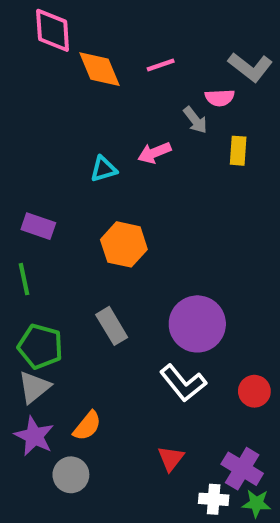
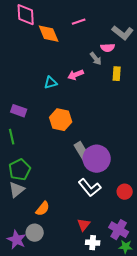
pink line: (161, 65) -> (79, 22), moved
gray rectangle: (112, 326) -> (82, 151), moved
green pentagon: (40, 346) -> (20, 170), turned 30
purple star: (34, 436) -> (17, 240), moved
white cross: (214, 499) -> (93, 243), moved

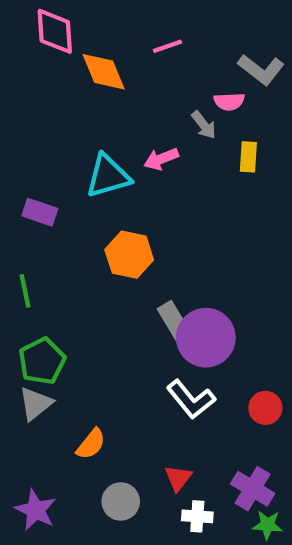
cyan triangle: (51, 83) -> (108, 176), size x1.6
purple rectangle: (19, 111) -> (40, 212), moved
gray circle: (35, 233) -> (121, 501), moved

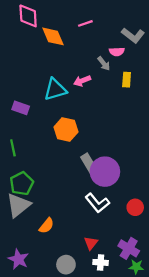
gray triangle: (36, 404) -> (18, 205), size x1.4
gray circle: (121, 501) -> (66, 265), moved

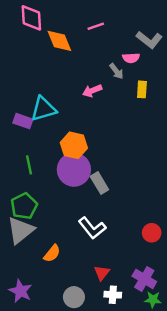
cyan triangle: (55, 89) -> (44, 109), moved
green line: (13, 148) -> (29, 165), moved
purple circle: (105, 172) -> (74, 170), moved
white L-shape: (97, 203) -> (92, 228), moved

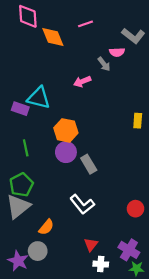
yellow rectangle: (142, 89) -> (138, 121), moved
cyan triangle: (44, 109) -> (39, 98), turned 30
purple circle: (74, 170) -> (66, 152), size x0.7
gray circle: (74, 297) -> (38, 251), moved

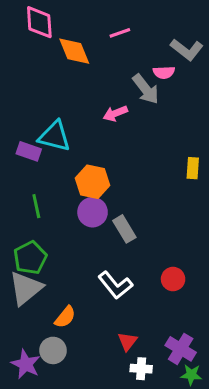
gray arrow: (104, 64) -> (146, 89), size x1.5
red circle: (135, 209) -> (173, 279), moved

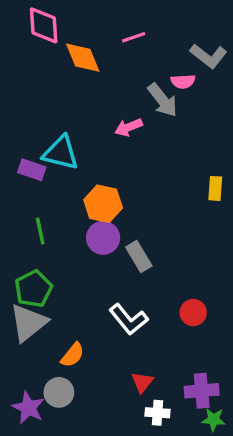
purple cross: (181, 349) -> (202, 391), turned -36

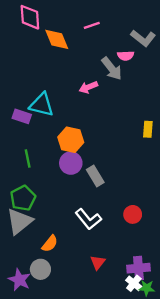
white cross: (157, 413) -> (134, 283), moved, turned 35

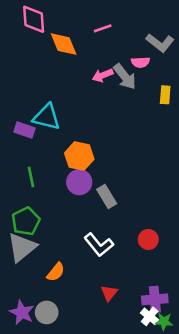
pink arrow: (88, 87) -> (103, 75), moved
yellow rectangle: (148, 129) -> (165, 95), moved
gray circle: (40, 269) -> (47, 312), moved

